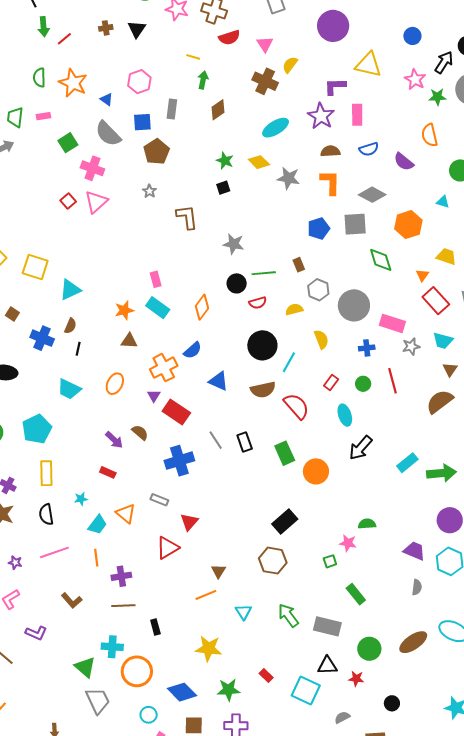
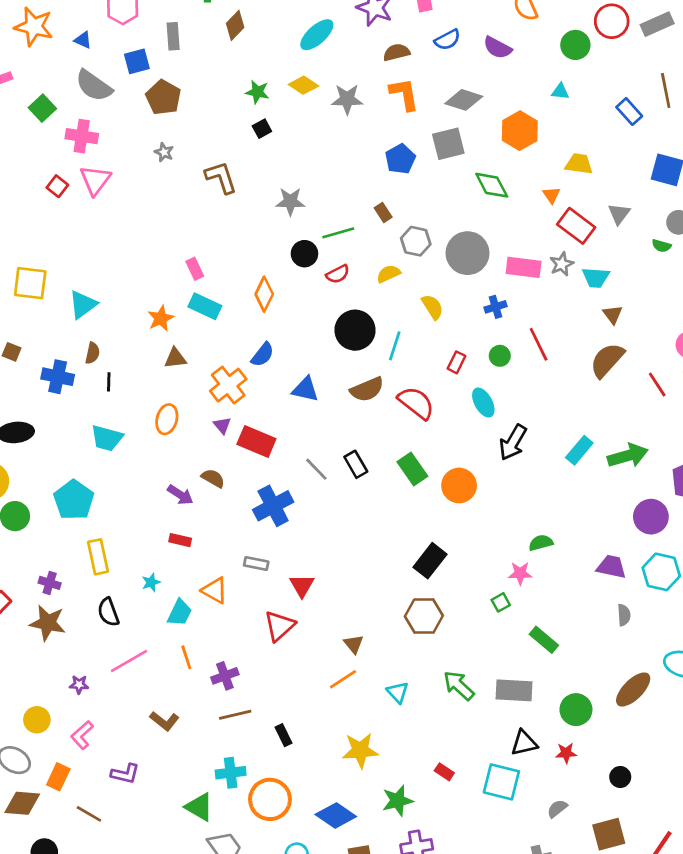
gray star: (411, 346) -> (562, 264), moved

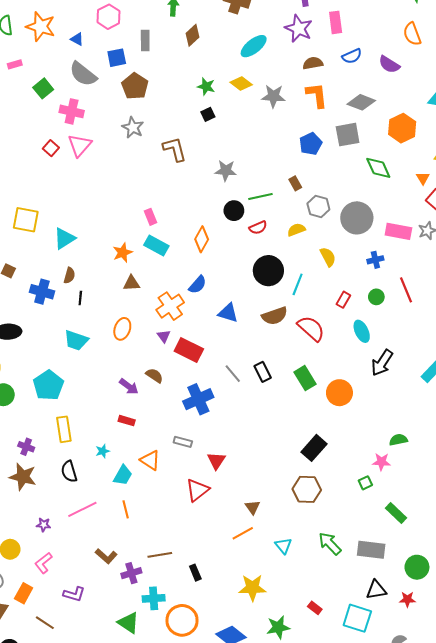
gray star: (164, 152) -> (133, 127), size x1.5
purple cross: (225, 676) -> (131, 573), moved

